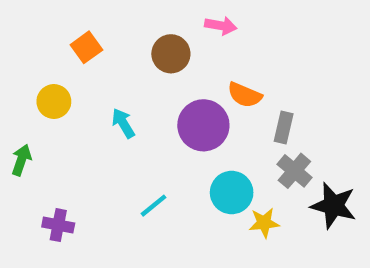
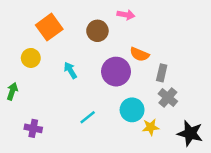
orange square: (86, 47) -> (49, 27), size x1.5
black star: (333, 206) -> (190, 133), moved

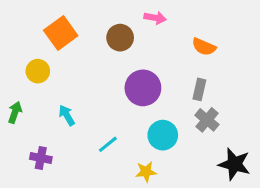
orange semicircle: (139, 54) -> (204, 47), moved
cyan arrow: (70, 70) -> (67, 115), moved
yellow star: (151, 127) -> (146, 172), moved

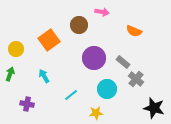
orange square: (61, 33) -> (49, 40), moved
yellow circle: (38, 71) -> (16, 49), moved
gray rectangle: (199, 89) -> (123, 62), moved, turned -64

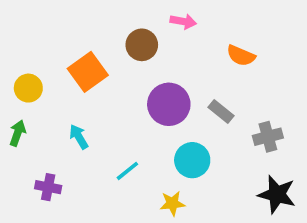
gray cross: (136, 79) -> (268, 137), moved, turned 35

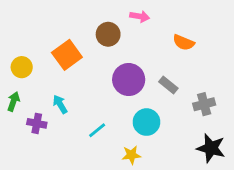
purple cross: (48, 187) -> (37, 123), moved

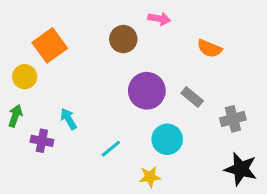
orange square: (67, 55) -> (50, 45), moved

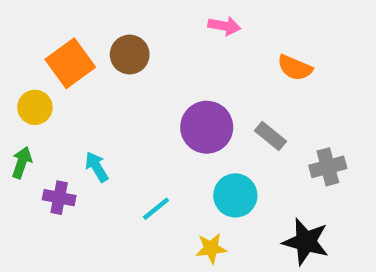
brown circle: (123, 39) -> (130, 55), moved
black star: (241, 169) -> (306, 242), moved

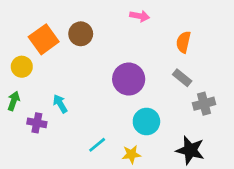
orange semicircle: (295, 68) -> (183, 42), turned 80
gray rectangle: (271, 136) -> (182, 78), moved
cyan line: (156, 209) -> (97, 145), moved

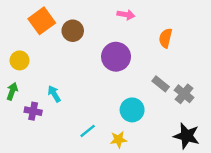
orange square: (44, 39) -> (42, 21), moved
gray rectangle: (182, 78) -> (161, 84), moved
purple circle: (129, 79) -> (116, 57), moved
gray cross: (204, 104) -> (184, 94), turned -36
black star: (190, 150) -> (187, 136), moved

